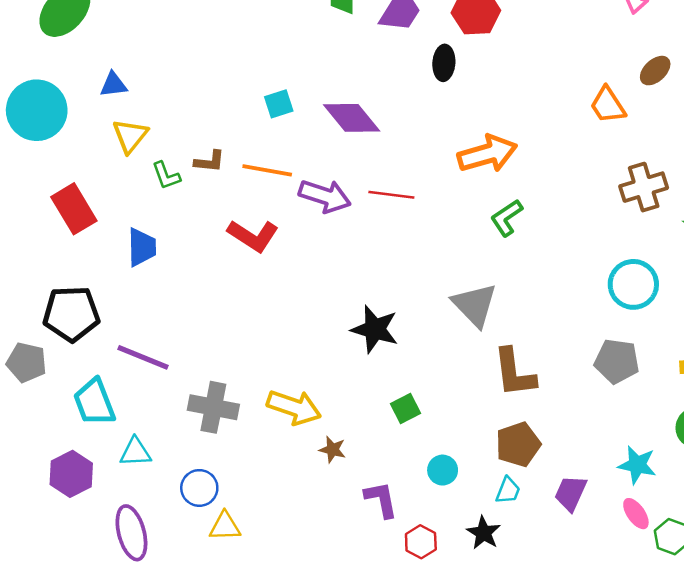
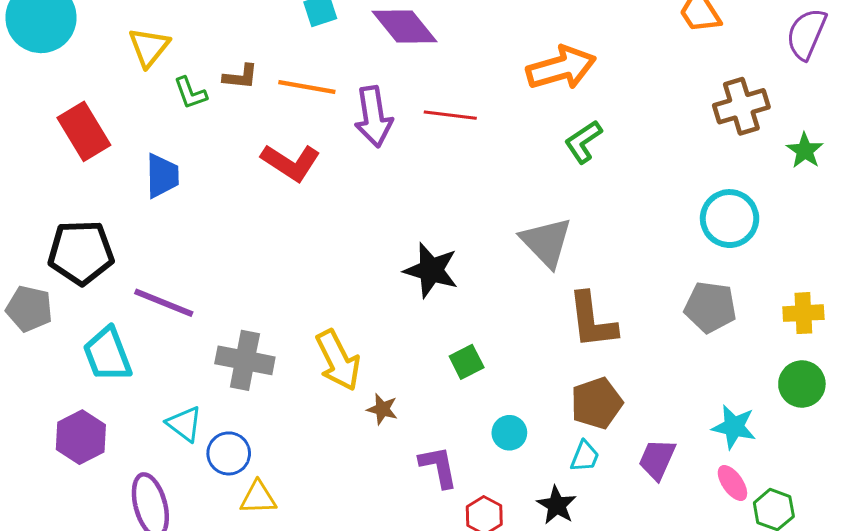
purple arrow: (325, 196) -> (373, 117), turned 63
yellow arrow: (294, 407) -> (338, 360), turned 44
cyan triangle: (135, 452) -> (184, 424), moved, turned 40

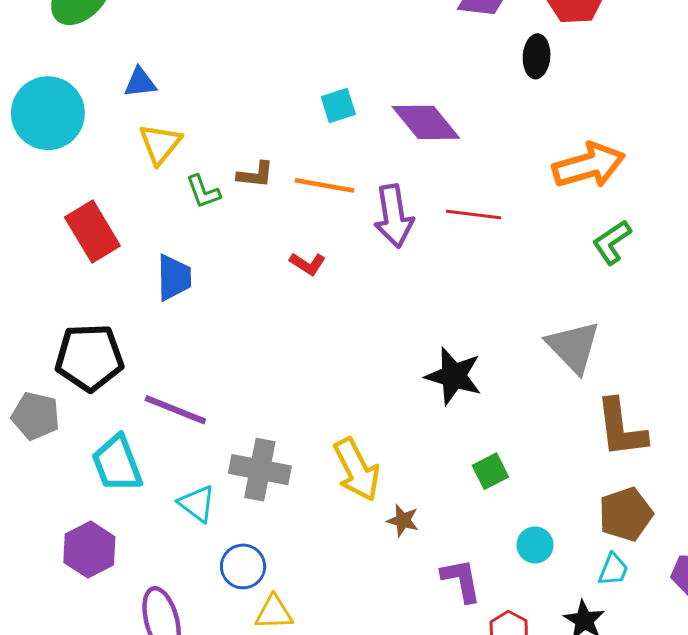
red L-shape: (291, 162) -> (308, 264), size x0.6
cyan triangle: (184, 424) -> (197, 503), moved

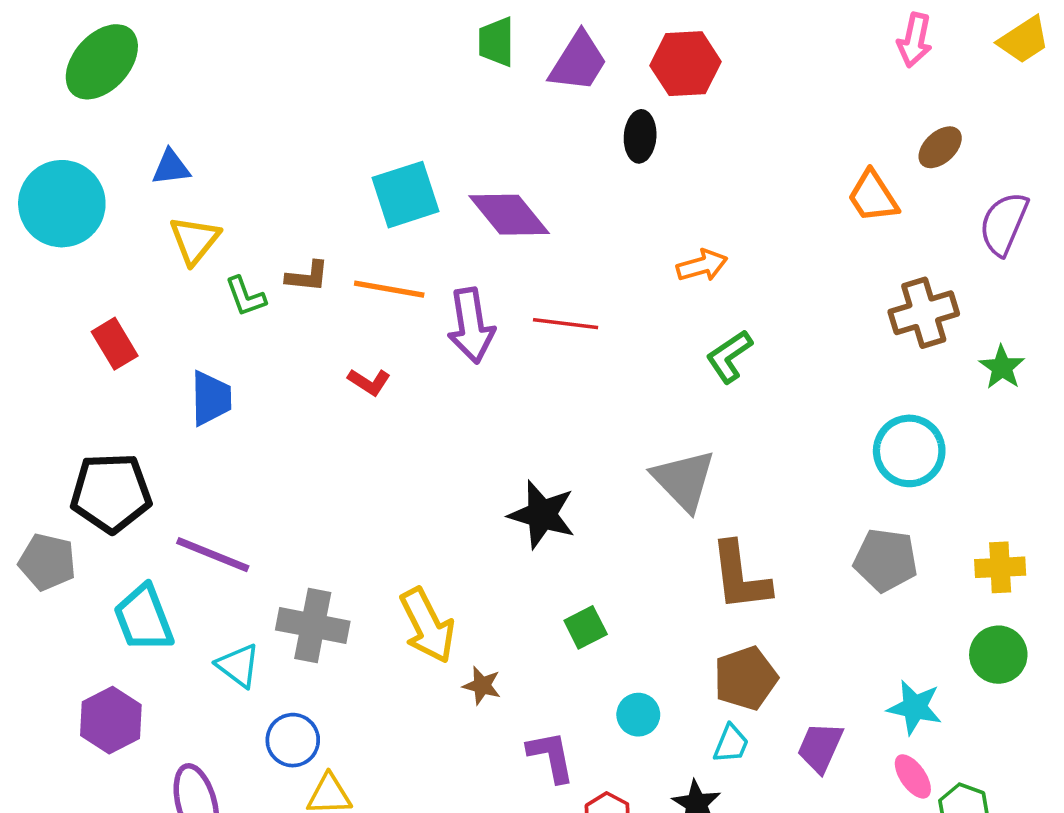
cyan square: (338, 105) -> (406, 195), size x1.6
orange arrow: (589, 165) -> (702, 265), size x0.6
red rectangle: (92, 231) -> (115, 344), size x0.7

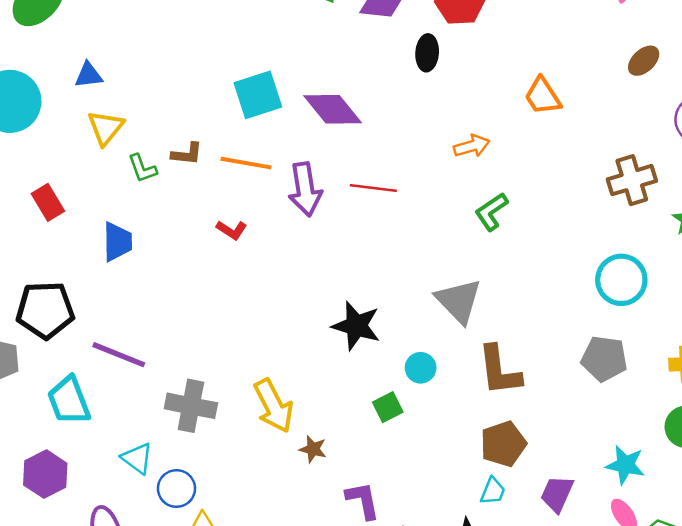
orange trapezoid: (873, 196) -> (543, 96), moved
cyan triangle: (238, 666) -> (137, 458), moved
cyan circle: (638, 715) -> (421, 368), moved

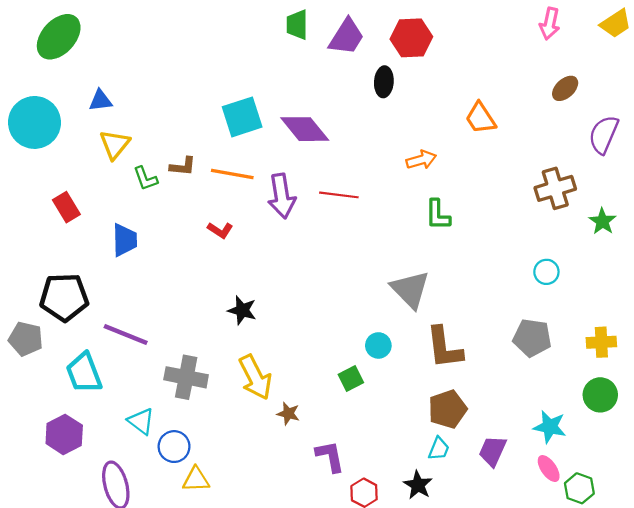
green L-shape: (491, 212) -> (438, 215), turned -56
cyan circle: (621, 280) -> (546, 272), size x0.6
black star: (356, 326) -> (242, 310), moved, size x0.7

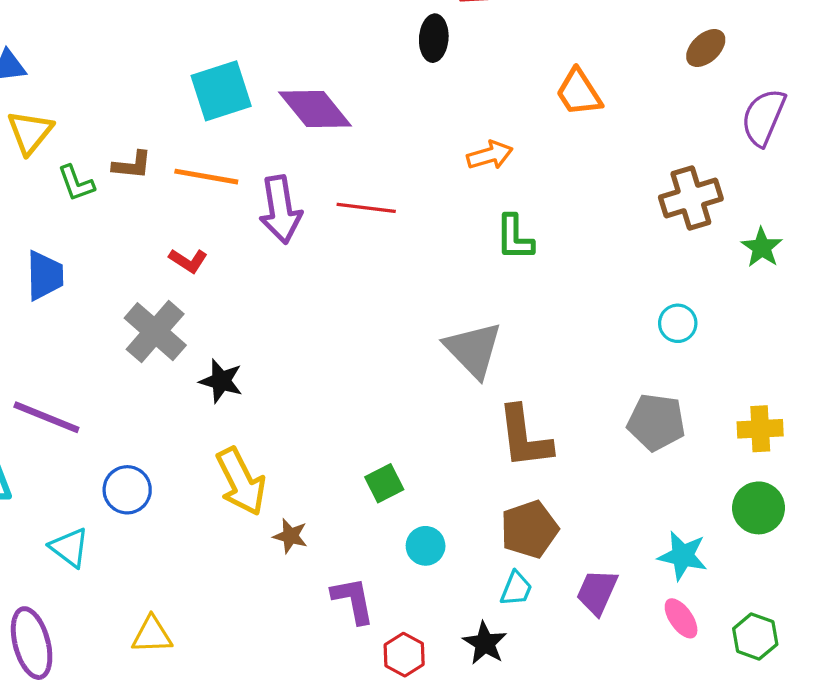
cyan circle: (378, 345) -> (426, 546), moved
gray cross: (186, 377) -> (155, 332), moved, turned 30
blue circle: (174, 447) -> (127, 490), moved
green hexagon: (579, 488) -> (755, 636), moved

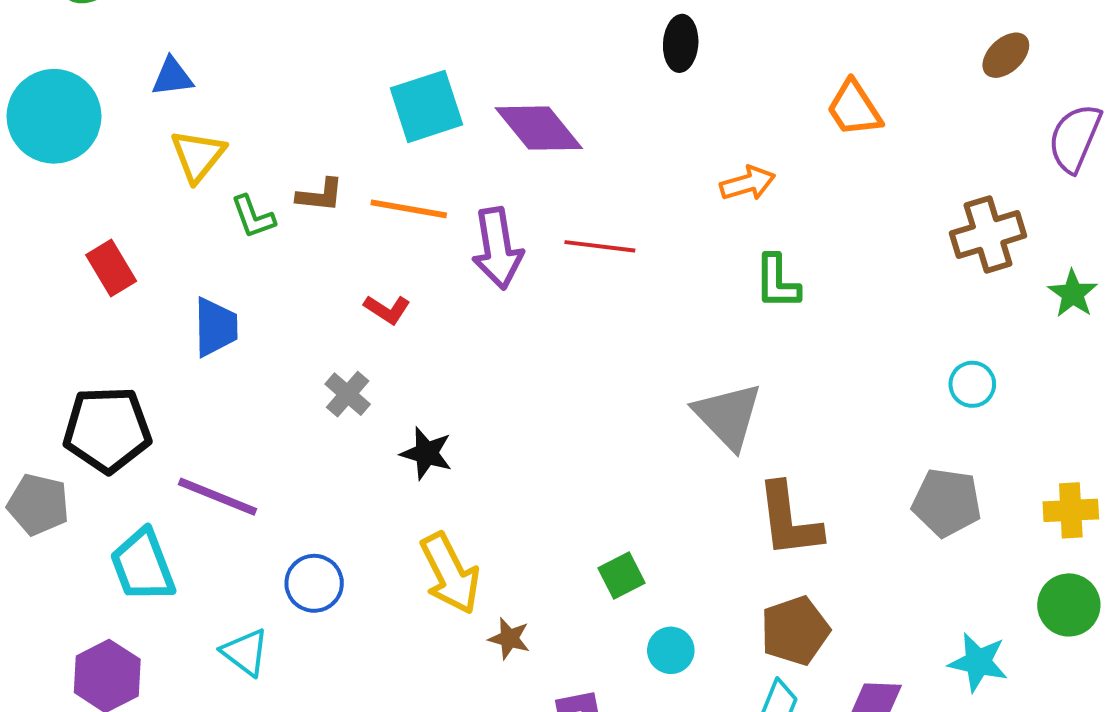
gray cross: (155, 332) -> (348, 394), size x0.6

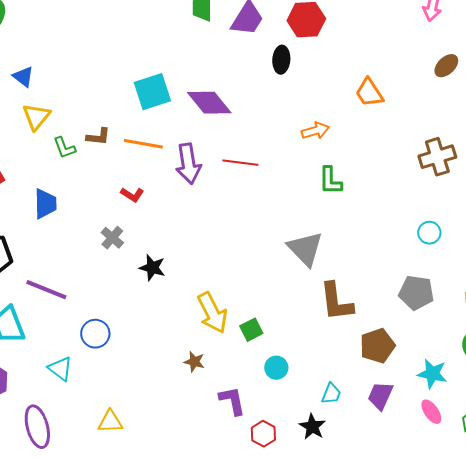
blue triangle: (172, 77) -> (23, 77), turned 45
yellow arrow: (450, 573) -> (212, 313), moved
brown pentagon: (795, 631) -> (377, 346), moved

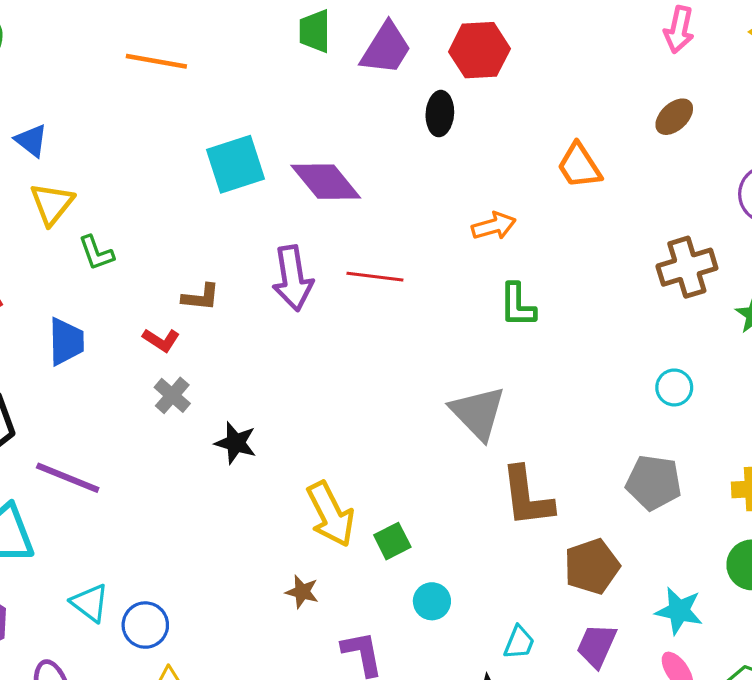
brown ellipse: (446, 66) -> (674, 117), moved
brown L-shape: (98, 137) -> (201, 297), moved
orange line: (143, 144) -> (156, 61), moved
red L-shape: (132, 195) -> (161, 340), moved
blue circle: (95, 334) -> (145, 625), moved

